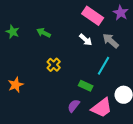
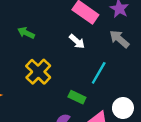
gray arrow: (111, 41) -> (119, 39), moved
yellow cross: (54, 65) -> (38, 72), size x1.5

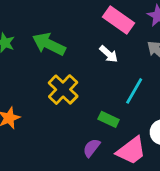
green arrow: (26, 33) -> (49, 44), size x1.6

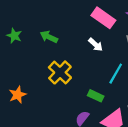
green arrow: (49, 44) -> (49, 37), size x0.7

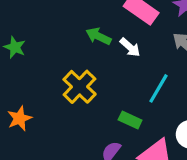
green star: (14, 36) -> (15, 47), moved
green arrow: (49, 37) -> (98, 36), moved

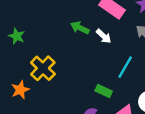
yellow cross: (80, 87) -> (43, 68), moved

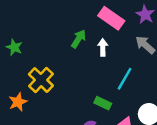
green arrow: (80, 28) -> (79, 39), turned 96
white arrow: (104, 36) -> (103, 47), turned -133

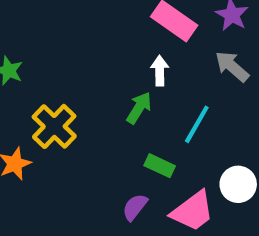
green arrow: (79, 39) -> (139, 108), moved

